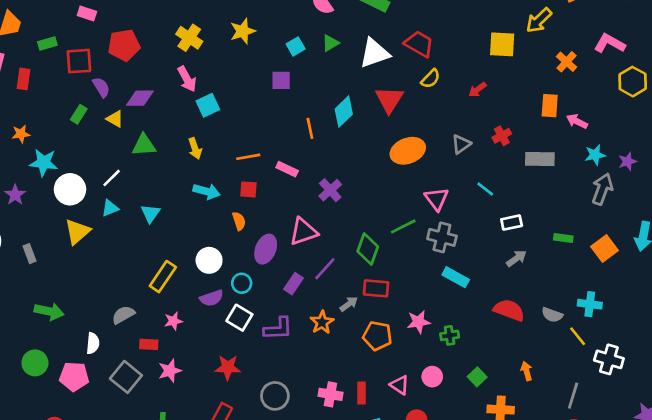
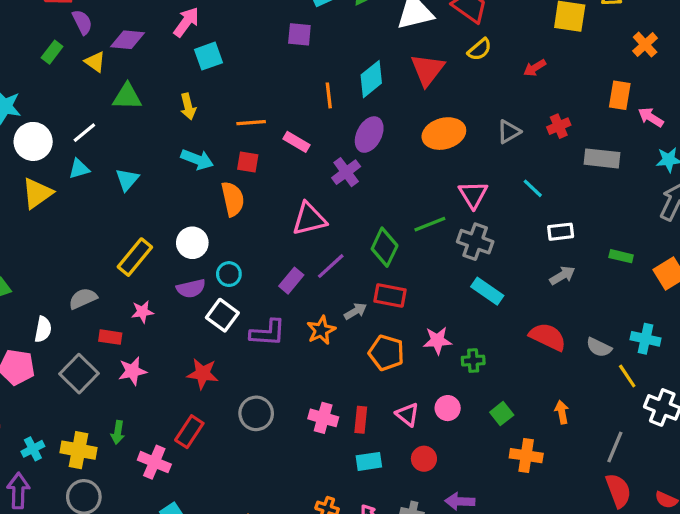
pink arrow: (187, 79) -> (186, 22), turned -120
orange semicircle: (239, 221) -> (233, 199), size x1.5
purple ellipse: (266, 249) -> (369, 135), moved

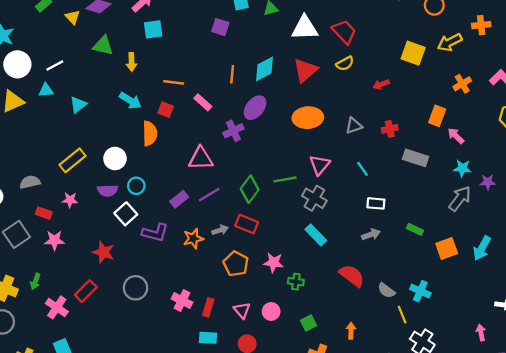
green triangle: (127, 97) -> (103, 46), moved

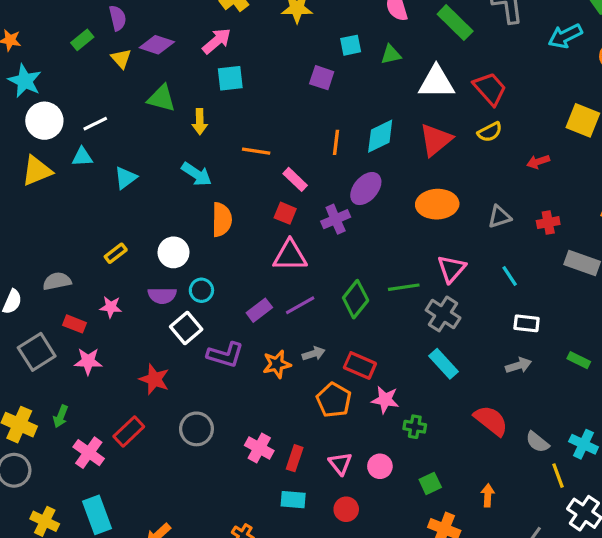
red square: (166, 110) -> (285, 213), moved
yellow rectangle: (73, 160) -> (116, 253), size x0.6
red rectangle: (247, 224) -> (360, 365), moved

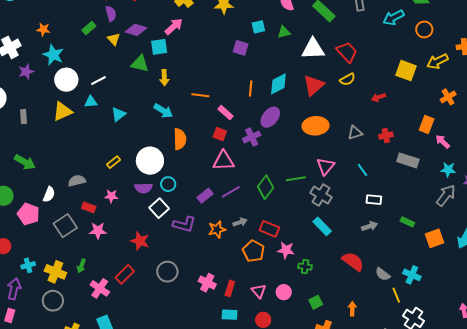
cyan square: (230, 78) -> (159, 47), moved
white circle: (174, 252) -> (150, 161), size x1.4

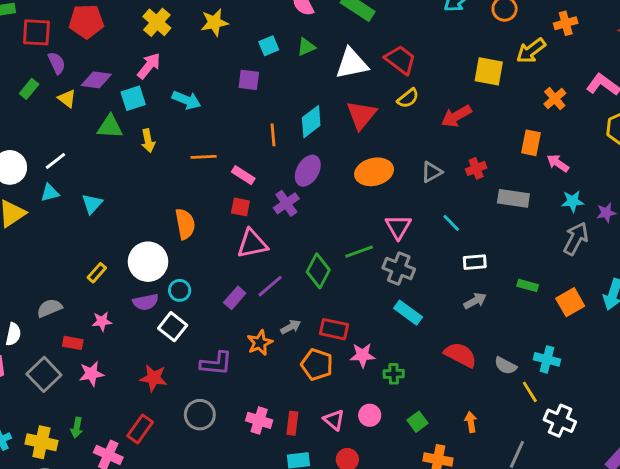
red arrow: (379, 97) -> (456, 116), size x1.5
cyan arrow: (163, 111) -> (186, 100), moved
purple L-shape: (184, 224) -> (216, 363), moved

